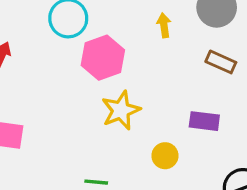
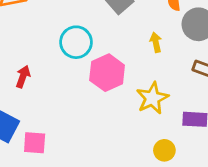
yellow star: (121, 110) -> (152, 98), moved

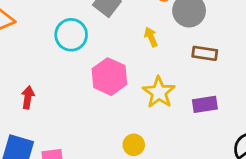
cyan circle: (76, 42) -> (71, 35), moved
yellow circle: (164, 150) -> (134, 145), moved

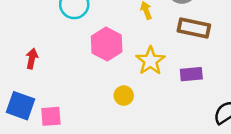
brown rectangle: (205, 53) -> (194, 28), size x1.4
yellow circle: (134, 145) -> (124, 96), moved

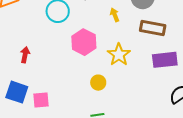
purple rectangle: (191, 74) -> (165, 60), moved, size x1.4

